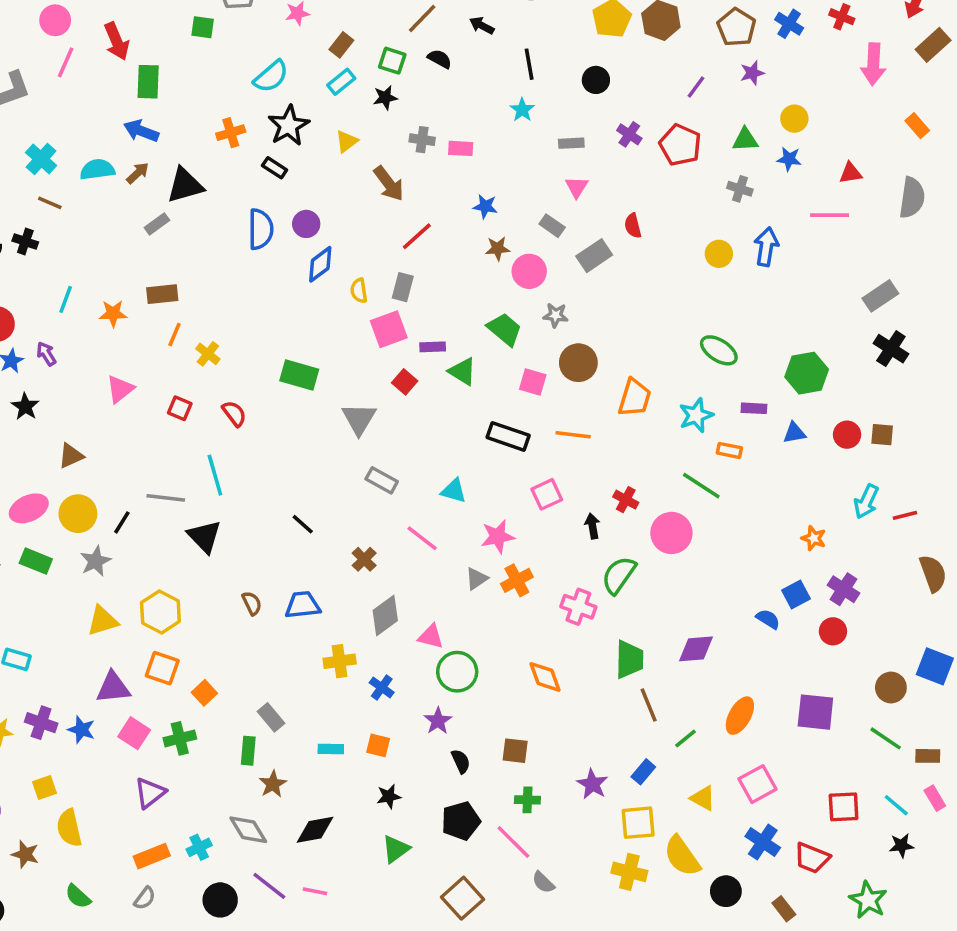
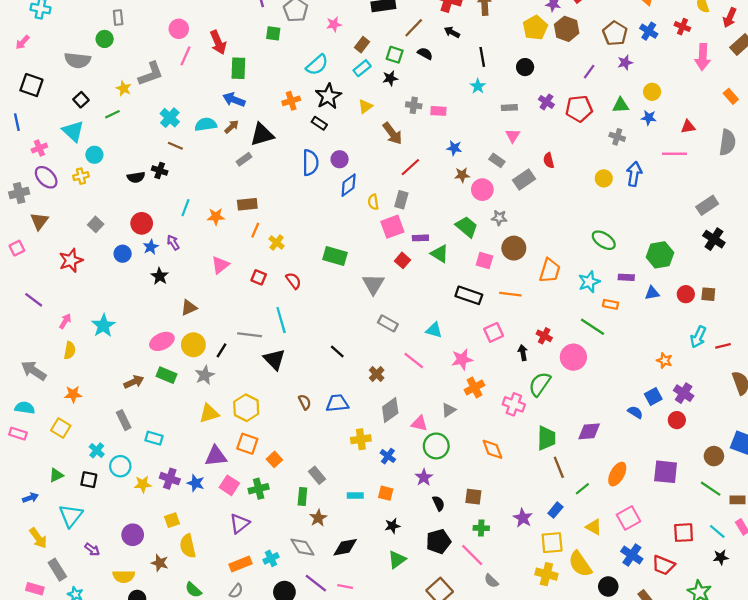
red pentagon: (680, 145) -> (579, 109), turned -30
gray triangle: (477, 579) -> (449, 410), moved

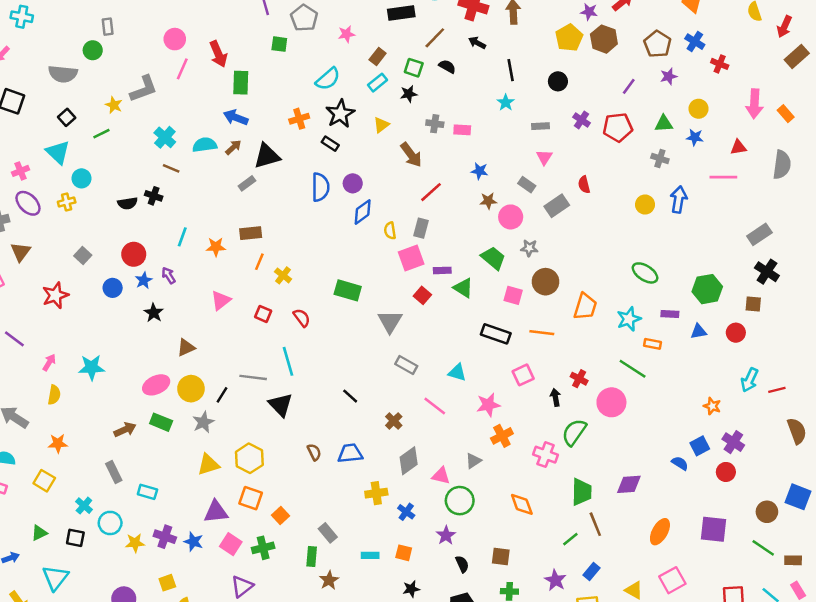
red cross: (682, 27) -> (720, 64), moved
pink arrow: (703, 57) -> (754, 104), moved
brown square: (708, 294) -> (753, 304), moved
cyan star: (103, 326) -> (91, 367), turned 30
green line: (582, 489) -> (570, 539), moved

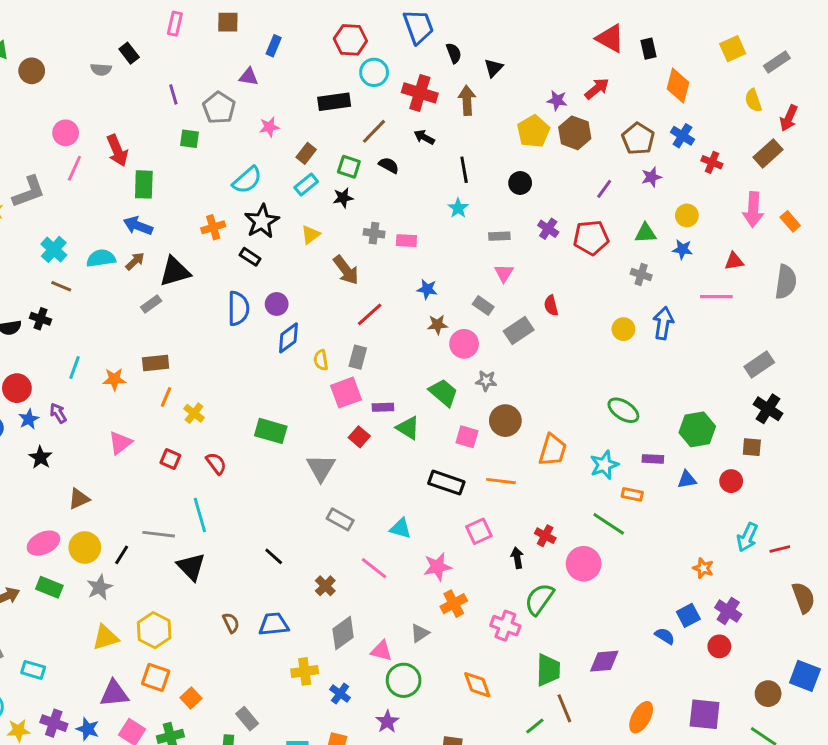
brown rectangle: (797, 56) -> (768, 153), moved

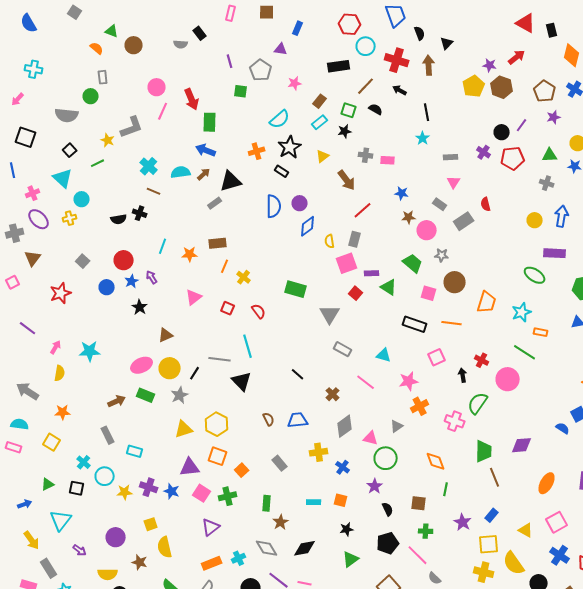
black circle: (520, 183) -> (502, 132), moved
purple rectangle: (653, 459) -> (555, 253), moved, size x1.5
gray rectangle: (247, 719) -> (280, 463), moved
green line: (535, 726) -> (446, 489), moved, turned -40

